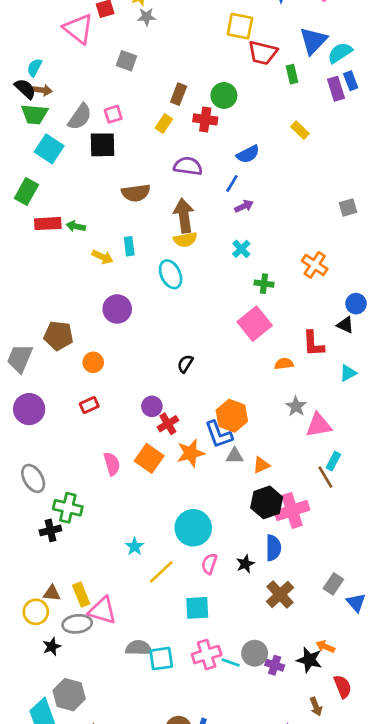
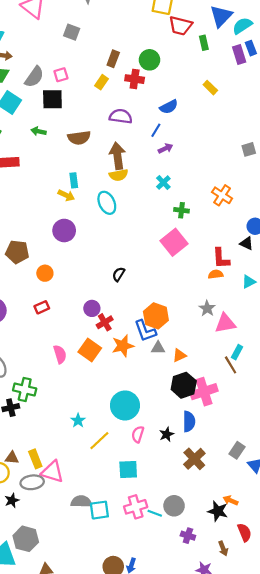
green arrow: (76, 226) -> (39, 131), moved
yellow arrow: (103, 257) -> (66, 195), moved
orange semicircle: (284, 364) -> (216, 274), moved
purple cross: (275, 665) -> (188, 536), moved

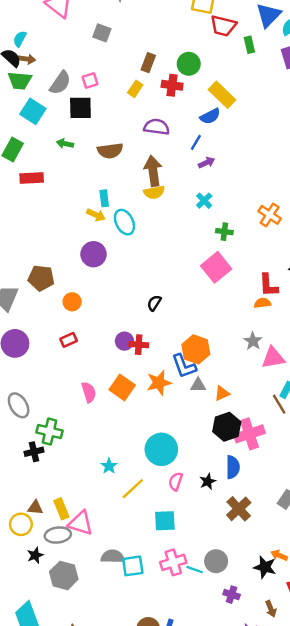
yellow rectangle: (210, 88) -> (222, 95), moved, size x1.6
cyan ellipse: (107, 203) -> (124, 222), moved
red cross: (105, 322) -> (139, 345), moved, turned 35
gray hexagon: (26, 539) -> (64, 575), moved

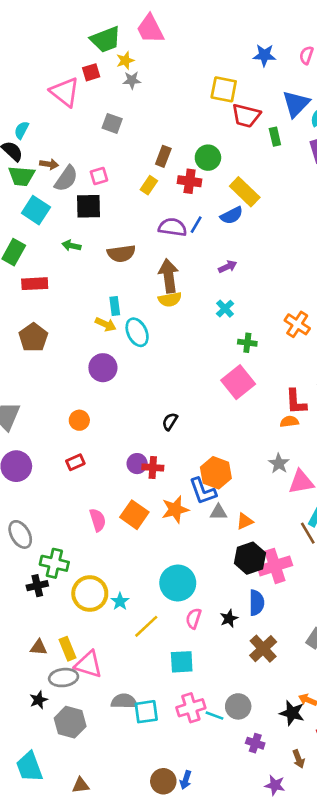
brown arrow: (27, 59) -> (49, 164), moved
blue line: (196, 142) -> (196, 225), moved
brown pentagon: (41, 278) -> (33, 337), moved, turned 30
yellow circle: (21, 524) -> (90, 594), moved, size x1.4

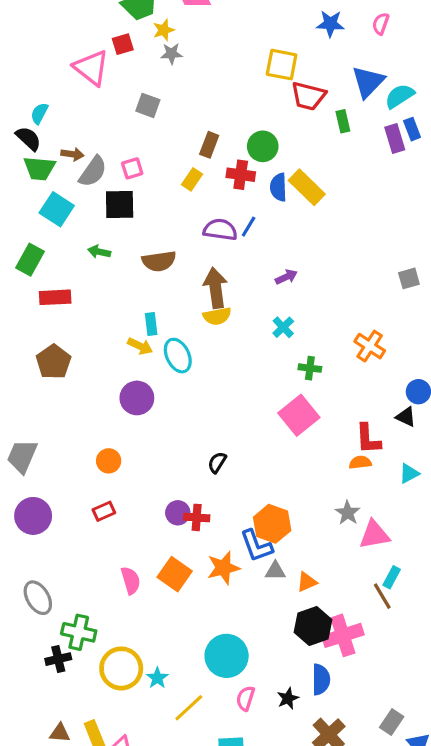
blue semicircle: (232, 215) -> (278, 187), moved, turned 115

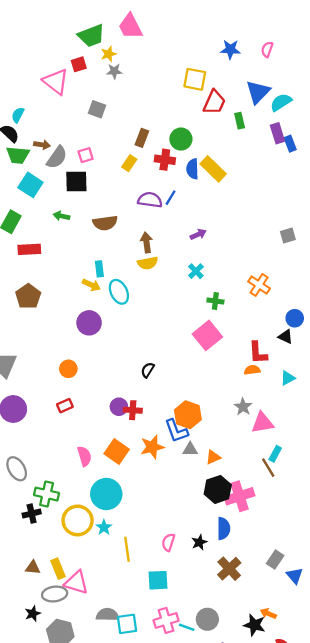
red trapezoid: (308, 96) -> (214, 102), turned -80
blue rectangle: (412, 129) -> (290, 144), moved
brown arrow: (216, 288) -> (146, 242), size x0.7
cyan circle: (227, 656) -> (106, 494), moved
yellow line: (189, 708) -> (127, 549), turned -55

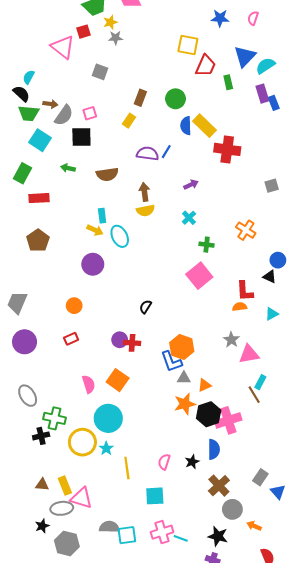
red cross: (165, 160) -> (227, 149), moved, size x1.4
orange star: (152, 447) -> (185, 404), moved
gray circle: (207, 619) -> (232, 509), moved
black star: (254, 625) -> (218, 536), moved

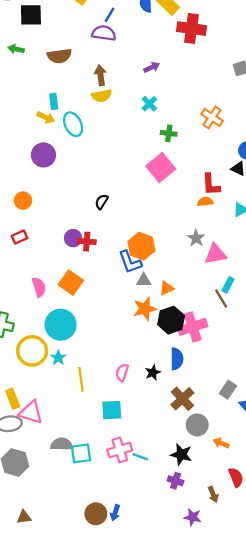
blue line: (166, 152) -> (110, 15), moved

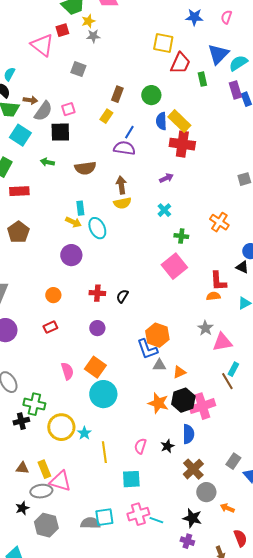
red cross: (192, 29) -> (182, 144), moved
red cross: (87, 242) -> (97, 293), moved
orange star: (145, 309) -> (158, 403), moved, turned 30
cyan circle: (61, 325) -> (103, 394), moved
gray semicircle: (62, 444) -> (90, 523), moved

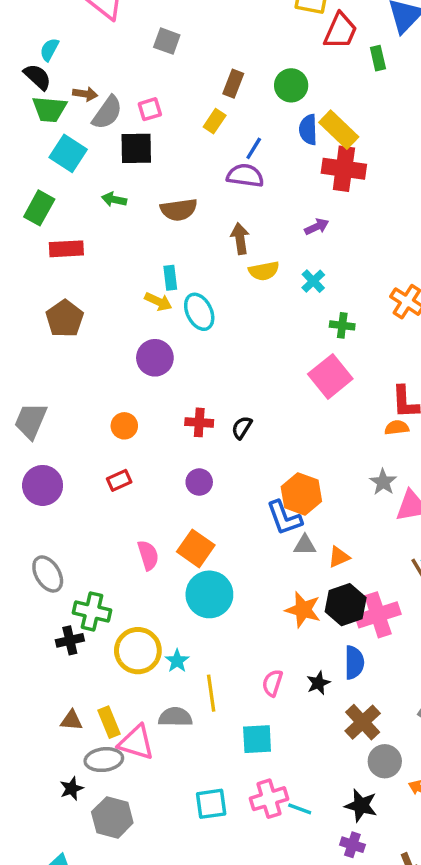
yellow semicircle: (122, 203) -> (264, 271), moved
gray semicircle: (90, 523) -> (175, 717), moved

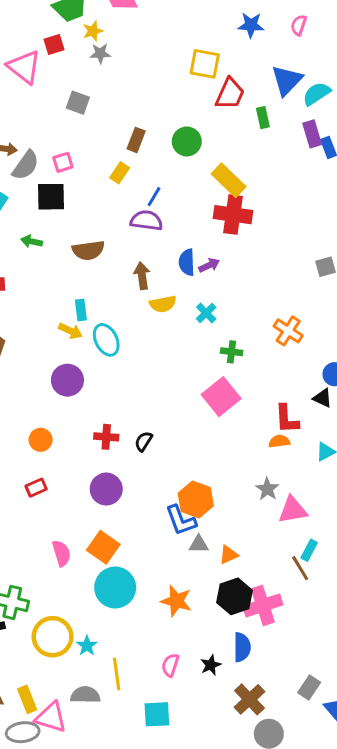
blue semicircle: (308, 130) -> (187, 262), moved
purple circle: (199, 482) -> (106, 489), size x1.4
orange star: (303, 610) -> (176, 601), moved

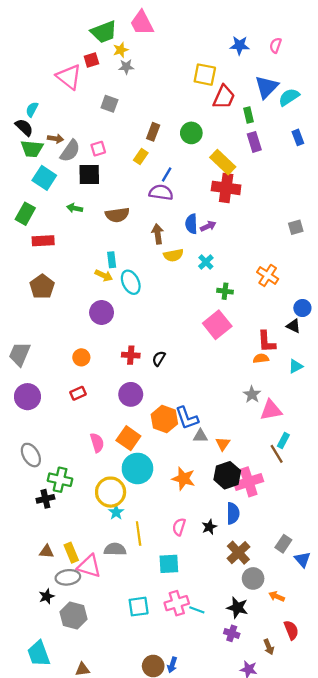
purple rectangle: (312, 134) -> (254, 142), moved
orange hexagon: (196, 499) -> (164, 419), moved
orange triangle: (229, 555) -> (223, 444), turned -32
yellow circle: (53, 637) -> (111, 492), moved

